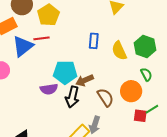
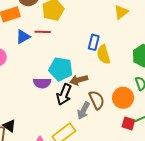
blue triangle: (23, 46) -> (23, 37), size x0.7
yellow semicircle: (119, 51) -> (104, 54), moved
gray arrow: (95, 125) -> (83, 111), moved

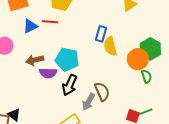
brown arrow: (79, 80) -> (35, 60), moved
orange circle: (123, 98) -> (138, 59), moved

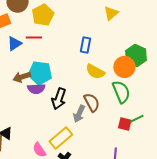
yellow semicircle: (110, 46) -> (95, 72), moved, turned -42
cyan pentagon: (67, 59) -> (40, 73), moved
green semicircle: (147, 77) -> (121, 92), moved, size x1.6

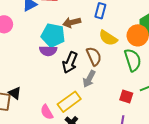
brown arrow: (22, 77) -> (72, 22), moved
brown semicircle: (92, 102) -> (94, 56), moved
red square: (125, 124) -> (126, 96), moved

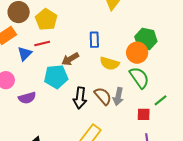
purple semicircle: (48, 51) -> (27, 98), moved
brown semicircle: (94, 56) -> (103, 96), moved
gray arrow: (89, 79) -> (118, 96), moved

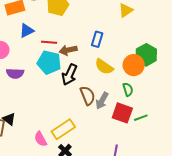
red line: (42, 44) -> (49, 42), moved
green semicircle: (139, 78) -> (128, 89), size x0.6
black arrow: (80, 98) -> (69, 75), moved
red square: (144, 114) -> (122, 113), moved, size x1.5

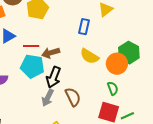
blue rectangle: (97, 39) -> (84, 27), moved
yellow semicircle: (104, 67) -> (89, 56), moved
gray arrow: (102, 101) -> (48, 98), moved

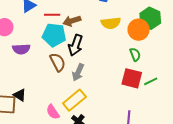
yellow semicircle: (89, 56) -> (111, 23), turned -36
brown semicircle: (73, 97) -> (58, 62), moved
gray arrow: (48, 98) -> (78, 72), moved

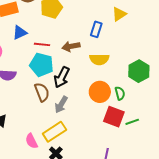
green hexagon: (150, 18) -> (139, 71), moved
brown arrow: (72, 21) -> (71, 46), moved
orange circle: (139, 30) -> (100, 92), moved

